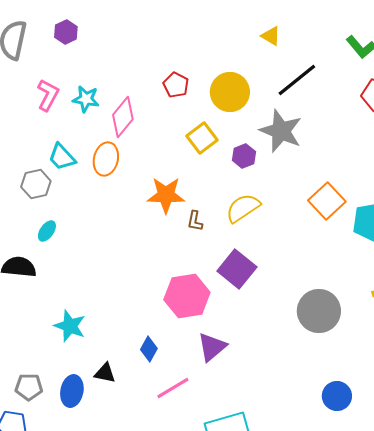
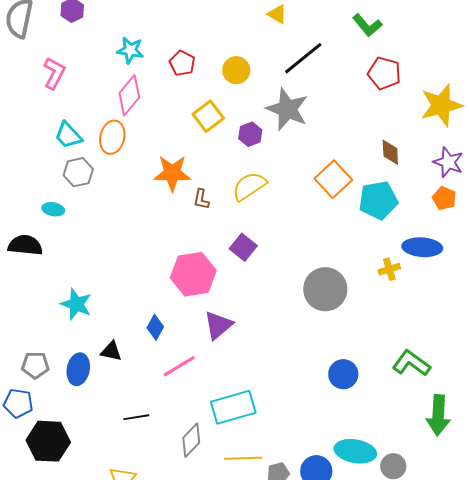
yellow circle: (230, 92) -> (236, 70), size x0.7
cyan star: (86, 99) -> (130, 50), moved
gray hexagon: (36, 184) -> (78, 172), moved
cyan ellipse: (47, 231) -> (53, 209), turned 65
purple square: (237, 269) -> (243, 247), size x0.7

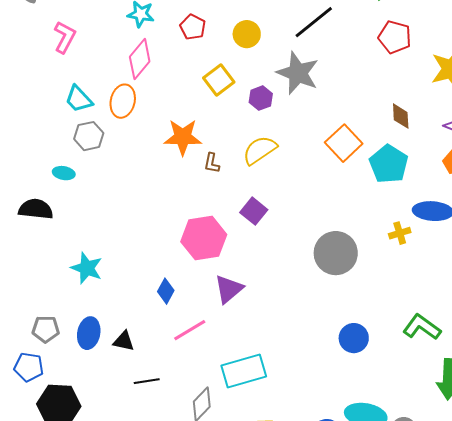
cyan pentagon: (378, 200) -> (389, 164), turned -30
black triangle: (111, 351) -> (124, 341), moved

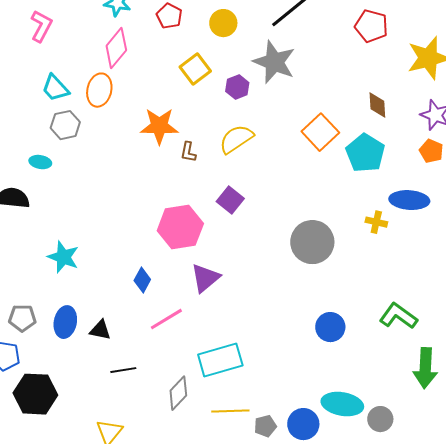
yellow cross: (400, 233) -> (376, 222), turned 30

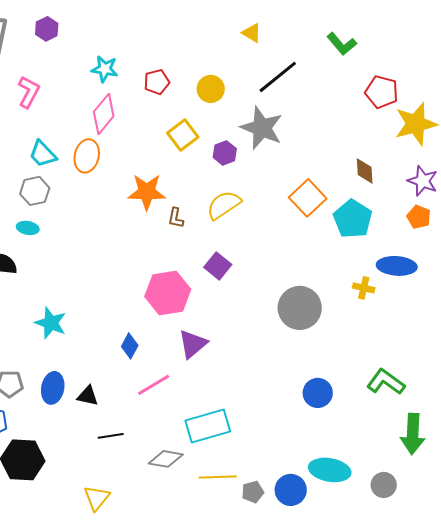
red pentagon: (169, 16) -> (157, 82), turned 30
red pentagon: (371, 26) -> (382, 92), moved
gray hexagon: (65, 125) -> (35, 191), moved
gray diamond: (178, 393) -> (166, 459), turned 56
gray circle: (380, 419) -> (384, 485), moved

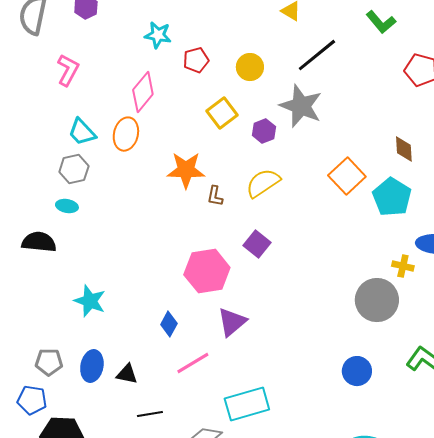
cyan star: (105, 69) -> (158, 35), moved
gray circle: (300, 308) -> (377, 300), moved

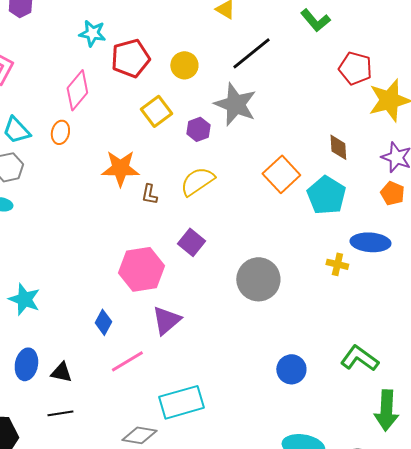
red pentagon: (196, 60) -> (130, 58), size x1.5
orange ellipse: (126, 134) -> (60, 132), size x0.7
gray circle: (377, 300) -> (258, 279), moved
black line: (150, 414) -> (60, 413), moved

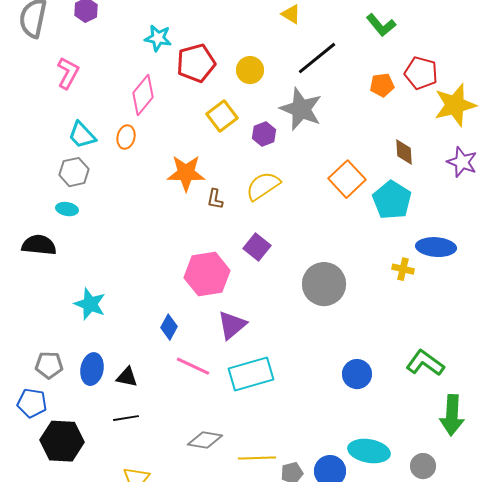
orange pentagon: (392, 193) -> (382, 85), moved, turned -30
pink line: (127, 361) -> (193, 366), turned 56
cyan rectangle: (181, 402) -> (251, 374), moved

